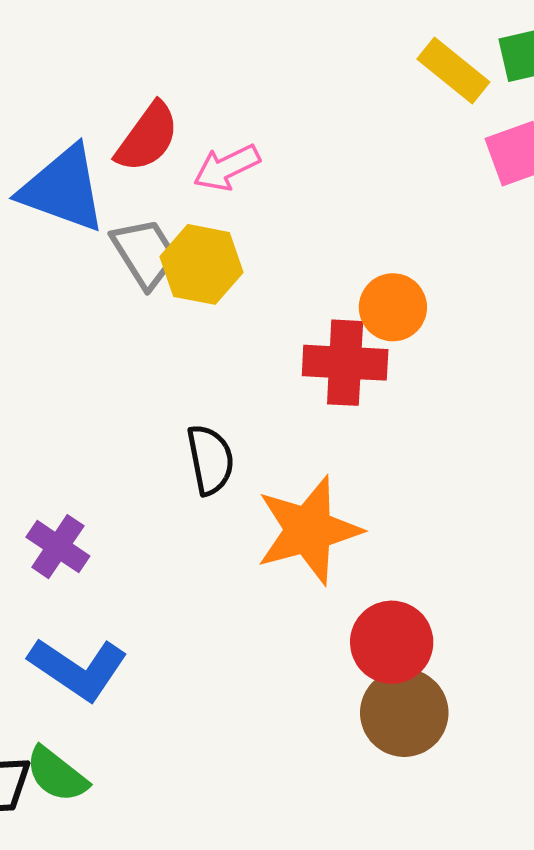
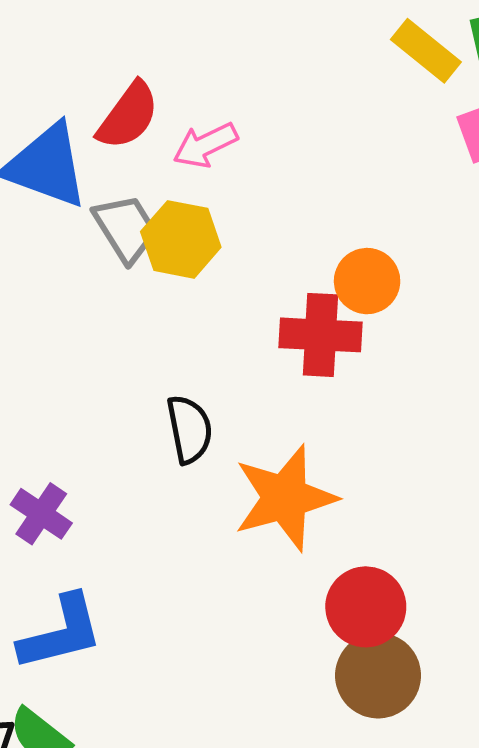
blue L-shape: (78, 669) -> (61, 633), turned -48

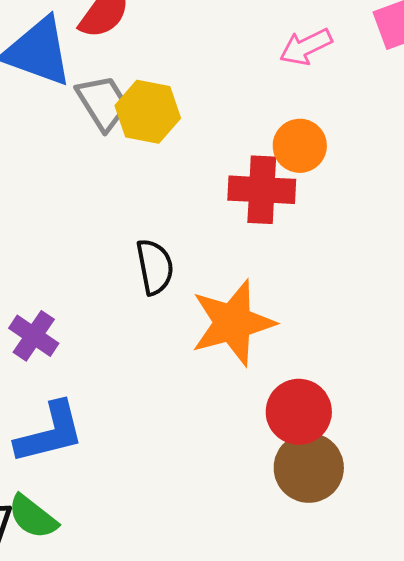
pink arrow: (205, 145) -> (306, 47), moved

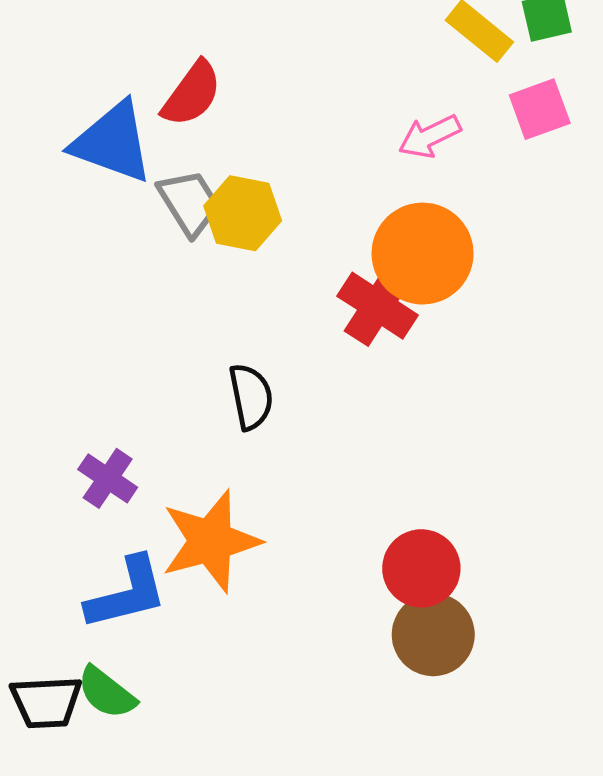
orange circle: (300, 146) -> (423, 254), size x1.6
red cross: (262, 190) -> (378, 306), turned 30
orange star: (233, 323) -> (211, 541), moved

